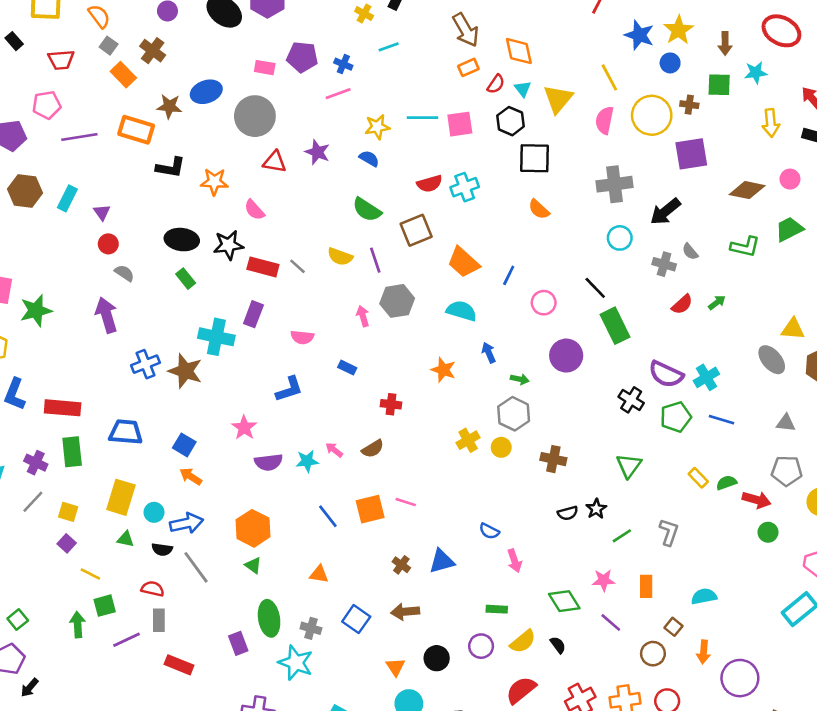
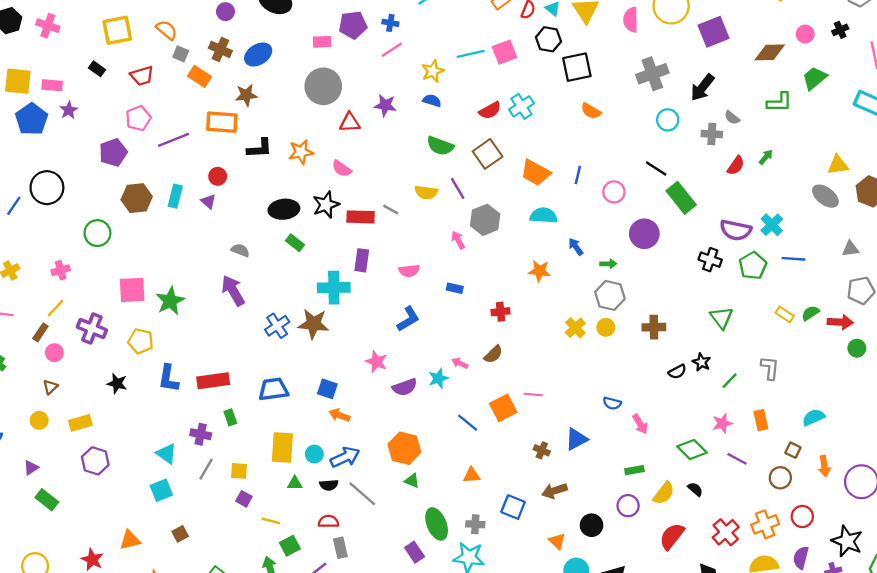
blue ellipse: (206, 92) -> (258, 54), moved
red circle: (108, 244) -> (218, 176), moved
green rectangle: (72, 452) -> (230, 417), size x0.6

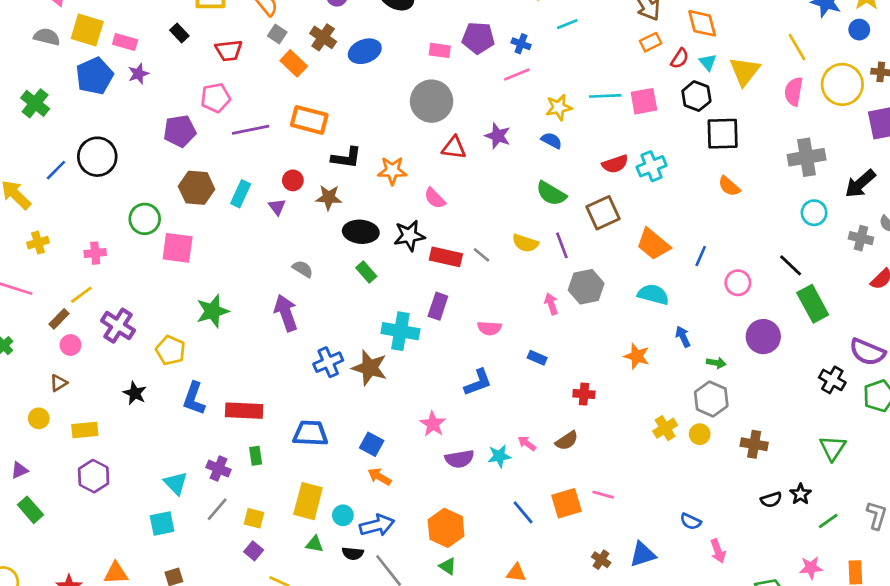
brown star: (246, 95) -> (329, 197), moved
pink square: (132, 290) -> (178, 248), moved

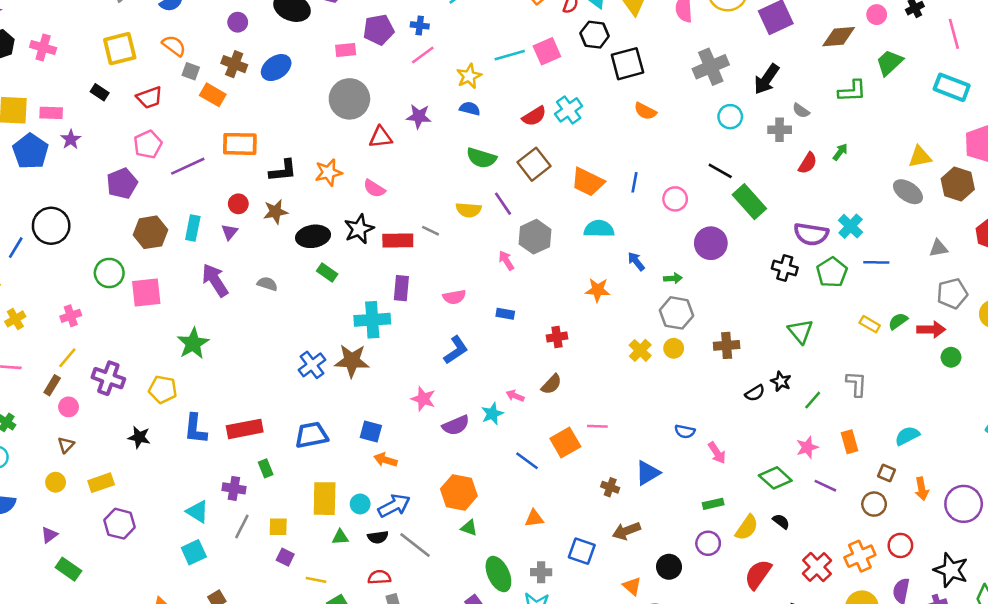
purple triangle: (277, 207) -> (230, 232), turned 30
purple arrow: (286, 313) -> (215, 280), moved

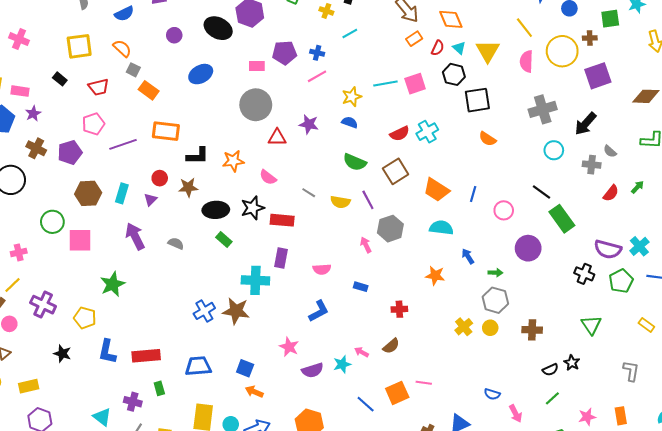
brown cross: (234, 64) -> (36, 148), moved
gray line: (431, 231) -> (309, 193), moved
green line: (813, 400) -> (552, 398), moved

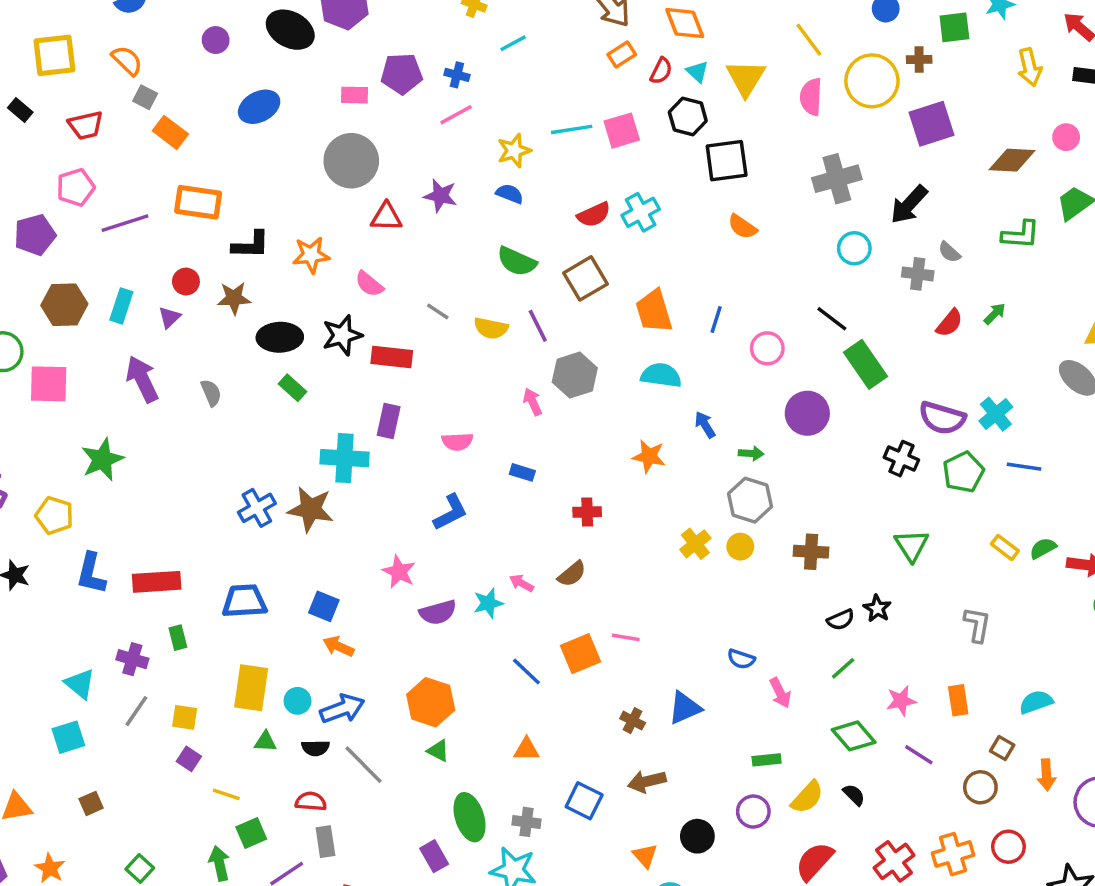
orange trapezoid: (436, 190) -> (654, 311), turned 40
gray semicircle: (176, 243) -> (211, 393), turned 42

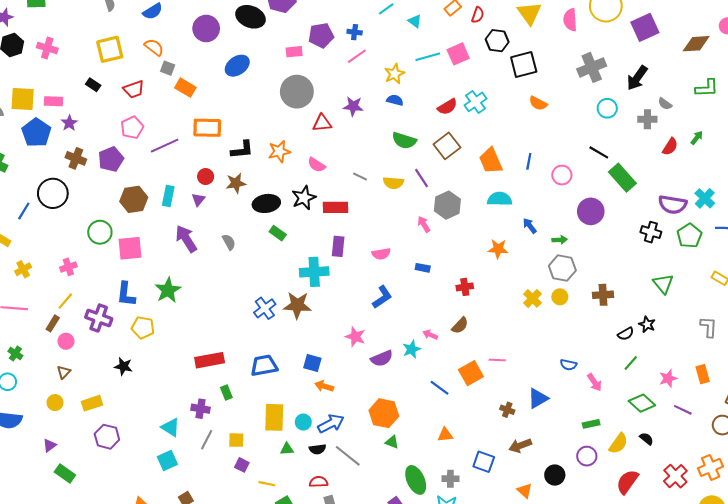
purple circle: (216, 40) -> (206, 28), size x1.6
cyan triangle: (697, 72) -> (415, 21), moved
blue L-shape: (91, 573) -> (126, 294), moved

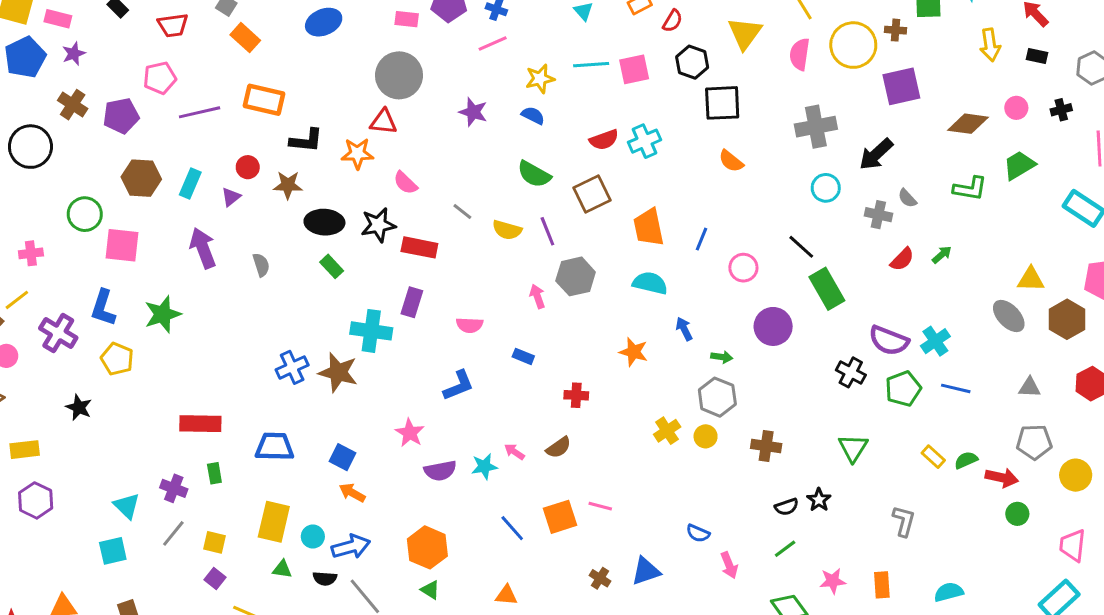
red triangle: (322, 123) -> (383, 122), moved

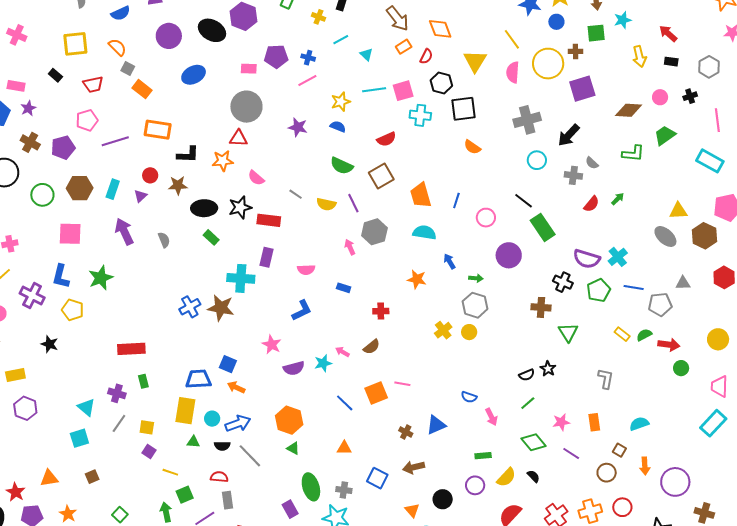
cyan cross: (644, 141) -> (420, 115), moved, turned 35
green circle: (85, 214) -> (42, 195), moved
gray pentagon: (1034, 442) -> (660, 304), moved
brown cross: (766, 446) -> (541, 307), moved
blue trapezoid: (274, 447) -> (198, 379), moved

